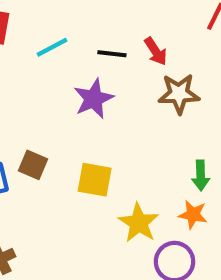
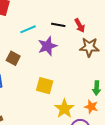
cyan line: (52, 47) -> (28, 29), moved
brown square: (33, 165) -> (13, 58), moved

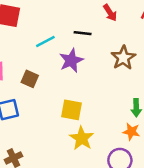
red arrow: (80, 25) -> (110, 13), moved
brown star: (89, 47) -> (123, 58), turned -30
yellow star: (64, 109) -> (82, 138), moved

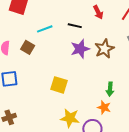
purple star: (71, 60) -> (80, 49), moved
brown square: (30, 79) -> (28, 47), moved
yellow star: (82, 138) -> (70, 118), moved, turned -30

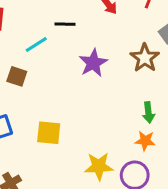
black line: (75, 26) -> (65, 24), moved
brown star: (104, 49) -> (145, 58), moved
yellow square: (59, 85) -> (49, 133), moved

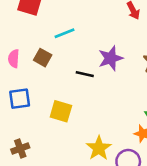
black line: (65, 24) -> (85, 74), moved
yellow star: (99, 166) -> (99, 148), turned 30

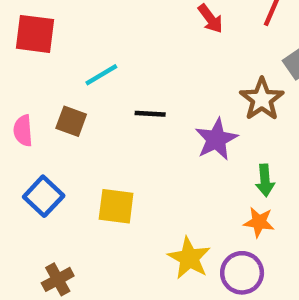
purple star: (111, 58) -> (216, 139), moved
black line: (85, 74) -> (150, 114), moved
blue square: (20, 99) -> (44, 196), turned -30

